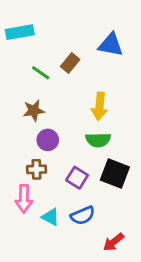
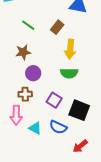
brown rectangle: (70, 63) -> (57, 27), moved
black square: (115, 174) -> (79, 110), moved
blue semicircle: (83, 215) -> (58, 127), turned 48

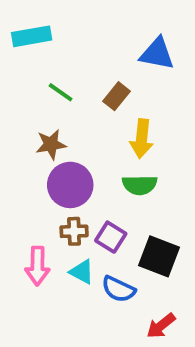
purple circle: (33, 73) -> (70, 185), size x1.5
brown cross: (25, 94) -> (74, 231), moved
cyan triangle: (35, 128) -> (82, 272), moved

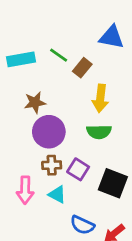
cyan rectangle: (32, 36) -> (21, 59), moved
green line: (61, 92) -> (59, 55), moved
blue semicircle: (118, 289) -> (82, 225), moved

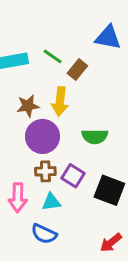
yellow arrow: (100, 98) -> (60, 102), moved
cyan triangle: (57, 194) -> (51, 202), turned -36
blue semicircle: (82, 225) -> (44, 234), moved

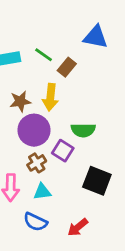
brown cross: (45, 171) -> (37, 163), turned -30
purple square: (73, 176) -> (63, 151), moved
red arrow: (111, 243) -> (78, 227), moved

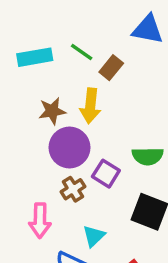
green semicircle: (83, 130) -> (148, 156), moved
cyan triangle: (42, 192) -> (94, 236), moved, turned -36

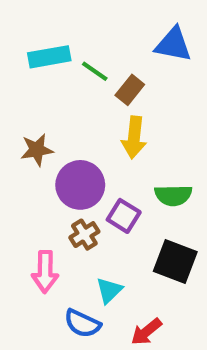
cyan rectangle: (35, 57) -> (49, 57), moved
yellow arrow: (90, 106) -> (134, 137), moved
brown star: (52, 111) -> (37, 150), moved

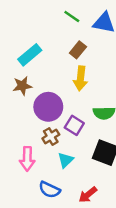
cyan rectangle: (49, 57) -> (30, 55), moved, turned -30
green line: (95, 71) -> (72, 16), moved
cyan triangle: (109, 290) -> (66, 160), moved

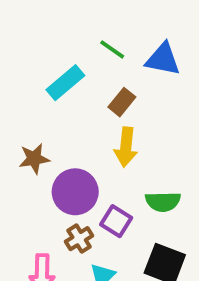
cyan rectangle: (30, 55) -> (65, 83), moved

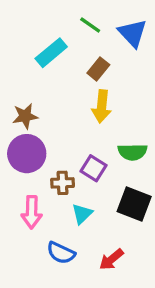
blue triangle: (163, 59) -> (133, 33), turned 36
purple circle: (75, 192) -> (27, 154), moved
brown cross: (79, 239) -> (63, 183), turned 30

